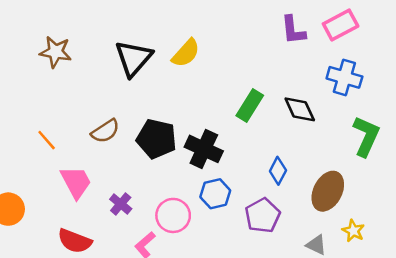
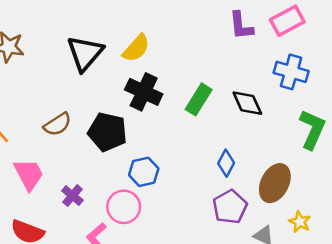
black cross: (204, 149) -> (144, 92), moved
blue hexagon: (215, 194) -> (144, 172), moved
purple pentagon: (263, 215) -> (230, 207), moved

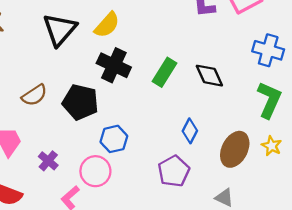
blue cross: (291, 72) -> (268, 50), moved
purple pentagon: (230, 207) -> (174, 171), moved
yellow star: (300, 222) -> (272, 146), moved

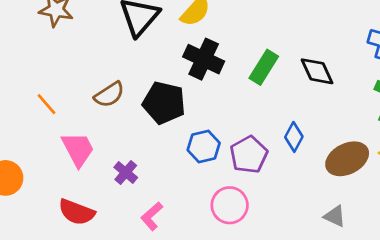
brown ellipse: (235, 149) -> (347, 159), turned 36
pink circle: (95, 171) -> (230, 205), moved
purple pentagon: (174, 171) -> (249, 155), moved

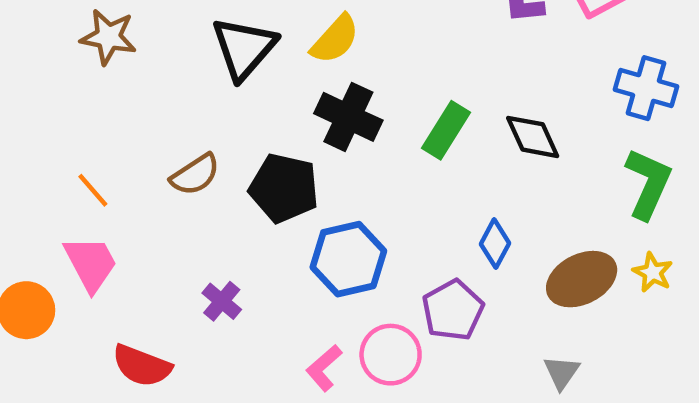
blue hexagon: (204, 146) -> (348, 259), size x1.4
pink trapezoid: (78, 149) -> (91, 264), moved
purple pentagon: (249, 155) -> (453, 310), moved
pink L-shape: (152, 216) -> (324, 368), moved
gray triangle: (335, 216) -> (562, 372), turned 40

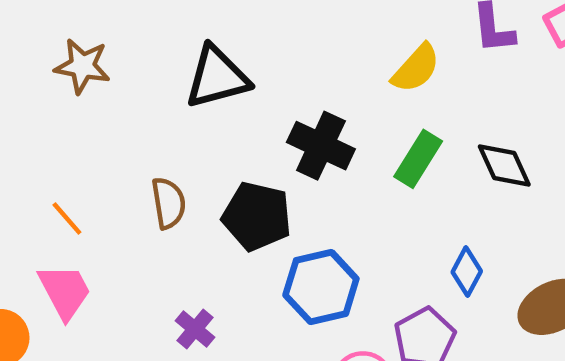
yellow semicircle: (335, 39) -> (416, 68), moved
black triangle: (244, 48) -> (217, 77), turned 34
brown semicircle: (195, 175) -> (169, 203), turned -66

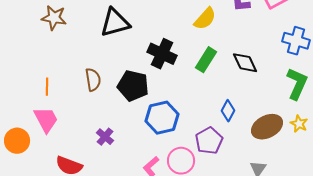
orange line: (67, 219) -> (47, 87), turned 42

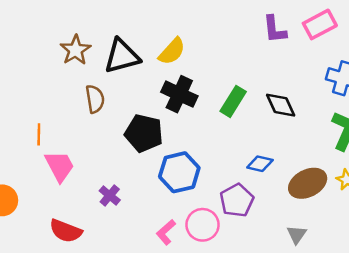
brown star: (54, 18) -> (75, 50), moved, turned 30
yellow semicircle: (205, 19) -> (172, 51), moved
brown semicircle: (93, 80) -> (95, 99), moved
blue diamond: (228, 111) -> (260, 164), turned 75
pink trapezoid: (46, 120) -> (60, 166), moved

